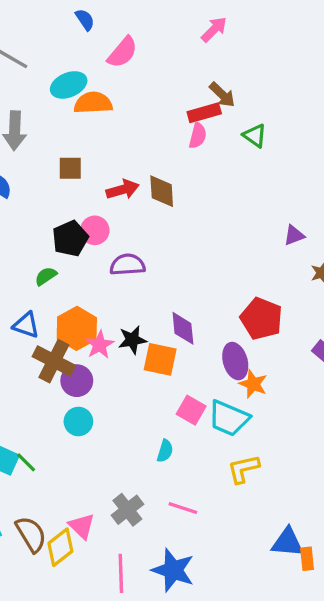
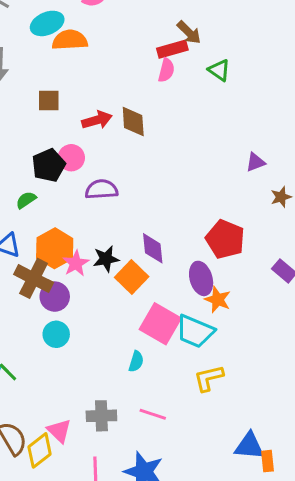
orange square: (160, 359) -> (132, 277), turned 32
pink square: (191, 410) -> (160, 324), size x1.5
gray cross: (127, 510) -> (101, 416), turned 36

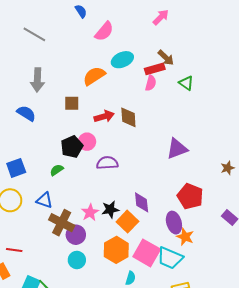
cyan ellipse: (47, 23) -> (122, 60), moved
orange semicircle: (70, 40) -> (94, 76), moved, turned -30
purple triangle: (255, 162) -> (177, 149), moved, size x1.6
orange hexagon: (55, 248) -> (116, 250), moved

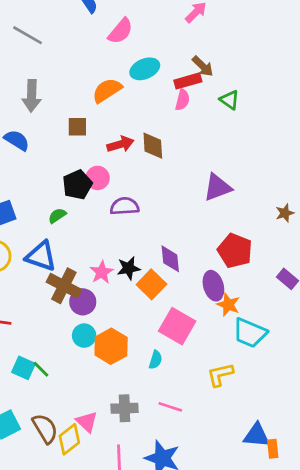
blue triangle: (44, 200) -> (41, 256), size x1.4
orange hexagon: (116, 250) -> (111, 346), moved
cyan trapezoid: (170, 258) -> (250, 333), moved

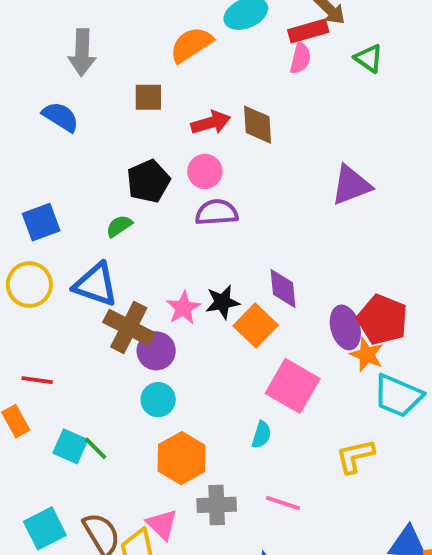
pink circle: (98, 178) -> (205, 171), moved
red pentagon: (235, 251) -> (382, 320), moved
orange hexagon: (111, 346) -> (181, 458), moved

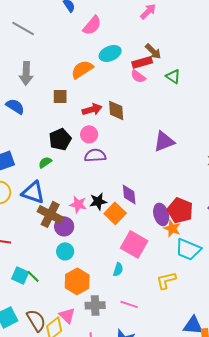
pink semicircle: (300, 58) -> (138, 76), turned 112
pink star: (183, 308) -> (78, 204), turned -30

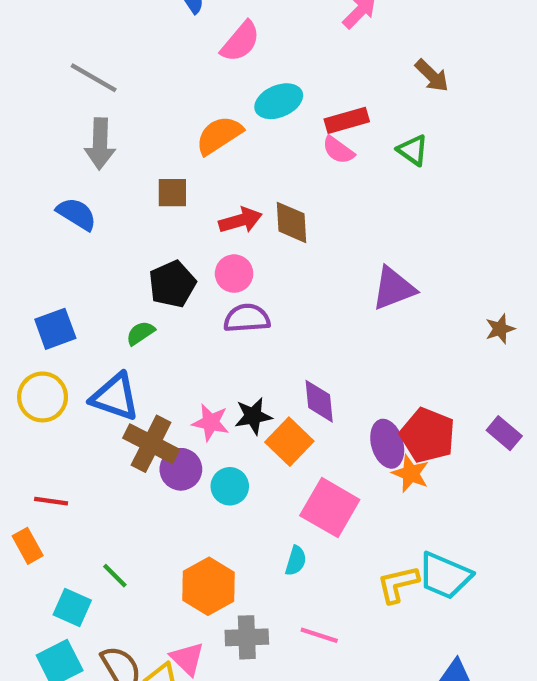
gray line: (23, 28) -> (94, 78), moved
brown arrow: (153, 51) -> (432, 76), moved
cyan trapezoid: (188, 249) -> (445, 576), moved
cyan circle: (65, 251) -> (230, 486), moved
cyan square: (20, 275) -> (72, 608), moved

